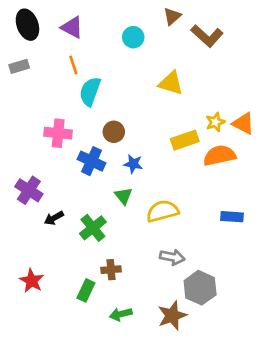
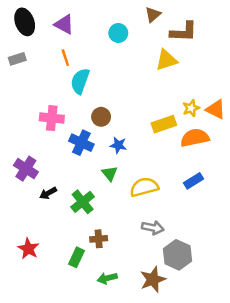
brown L-shape: (207, 36) -> (184, 32), turned -40
yellow triangle: (171, 83) -> (166, 60), moved, turned -35
blue rectangle: (232, 217) -> (193, 181), moved, turned -36

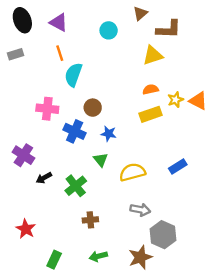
orange semicircle: (195, 138) -> (151, 89), moved, size x0.6
green rectangle: (76, 257) -> (54, 260), moved

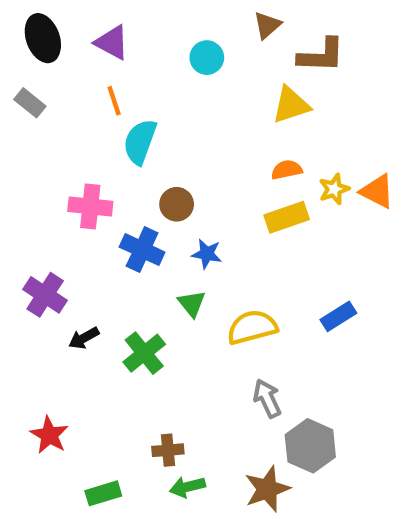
gray rectangle: (16, 54) -> (30, 103), turned 56
gray arrow: (140, 210) -> (267, 398), turned -126
brown cross: (90, 220) -> (168, 450), moved
green rectangle: (54, 260) -> (103, 493), turned 48

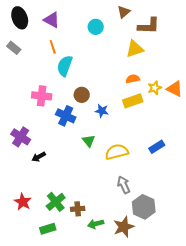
blue star: (207, 254) -> (102, 111), moved
green cross: (144, 353) -> (56, 202), moved
green arrow: (187, 487) -> (96, 224), moved

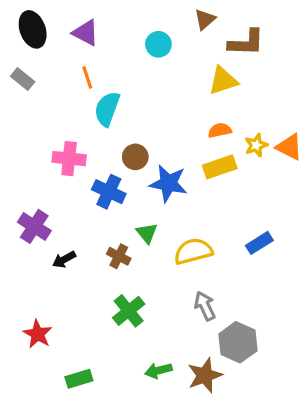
blue star: (102, 111) -> (168, 183), size x1.6
green cross: (56, 202) -> (129, 311), moved
brown cross: (78, 209) -> (119, 256), moved, turned 32

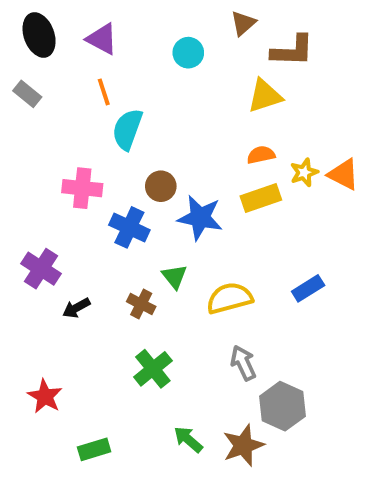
green arrow: (158, 370) -> (188, 440), turned 55

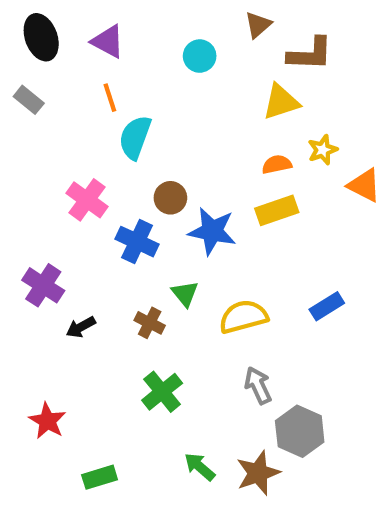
yellow star: (304, 172) -> (323, 150), moved
pink cross: (82, 188) -> (87, 200), turned 30

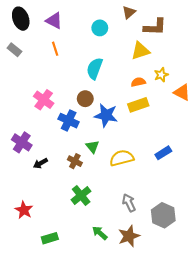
cyan semicircle: (135, 137) -> (95, 69), moved
gray arrow: (258, 385) -> (129, 203), moved
gray hexagon: (300, 431) -> (163, 215), moved

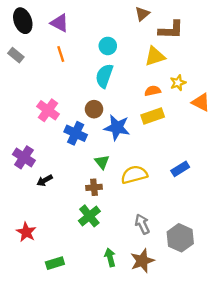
cyan circle: (100, 28) -> (108, 46), moved
brown cross: (75, 161) -> (94, 187), moved, turned -32
green arrow: (100, 233) -> (110, 257), turned 35

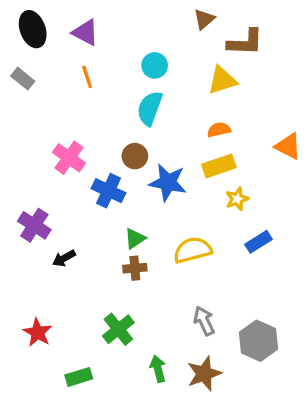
yellow star: (178, 83) -> (237, 199), moved
green triangle: (102, 162) -> (135, 239), moved, turned 35
green cross: (89, 216) -> (118, 329), moved

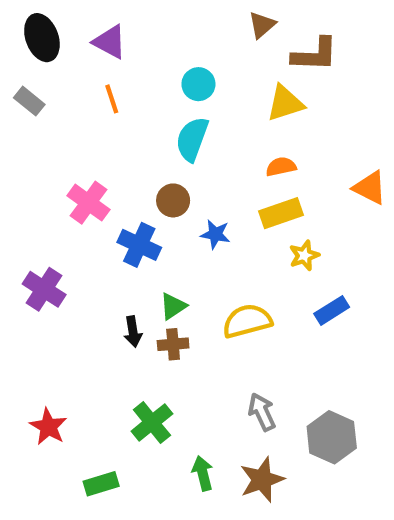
blue star: (168, 182) -> (215, 234), size x0.6
black arrow: (64, 258) -> (133, 332), moved, turned -70

